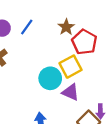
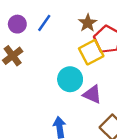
yellow square: (70, 67) -> (91, 52), moved

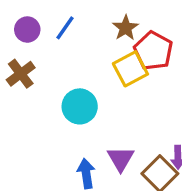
cyan circle: (70, 79) -> (80, 106), moved
purple triangle: (92, 94) -> (121, 159), moved, turned 36

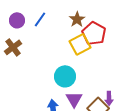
cyan circle: (80, 106) -> (65, 76), moved

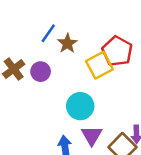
brown star: (77, 19) -> (67, 43), moved
purple circle: (17, 20) -> (41, 72), moved

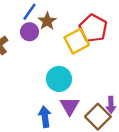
purple circle: (41, 72) -> (29, 32), moved

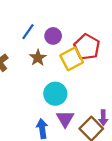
brown star: (47, 21) -> (38, 58), moved
purple circle: (29, 32) -> (53, 36), moved

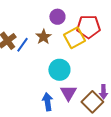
blue line: (28, 32) -> (22, 45), moved
red pentagon: (87, 47) -> (88, 27), turned -30

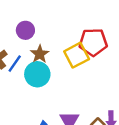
purple circle: (57, 17) -> (25, 30), moved
cyan circle: (59, 70) -> (37, 74), moved

